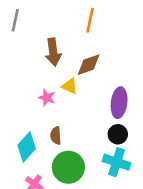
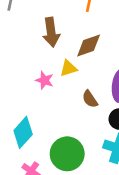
yellow triangle: (70, 86) -> (69, 68), turned -42
brown semicircle: (56, 136) -> (90, 99), moved, turned -30

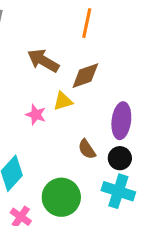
brown arrow: (51, 32) -> (43, 61), turned 128
brown semicircle: (90, 99) -> (87, 149), moved

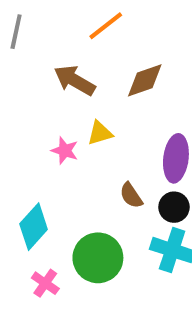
orange line: (87, 23) -> (106, 26), moved, turned 40
brown diamond: (85, 76) -> (145, 80), moved

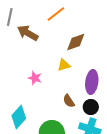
brown arrow: (75, 80) -> (28, 33), moved
yellow triangle: (100, 133) -> (64, 65), moved

